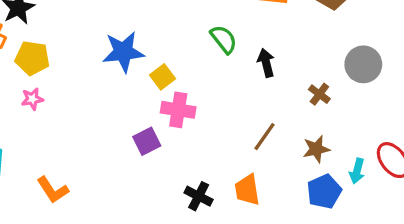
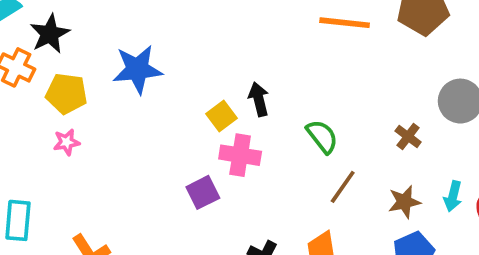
green semicircle: (224, 39) -> (322, 136), moved
blue star: (123, 52) -> (137, 69), moved
black arrow: (266, 63) -> (259, 99), moved
cyan arrow: (357, 171) -> (453, 196), moved

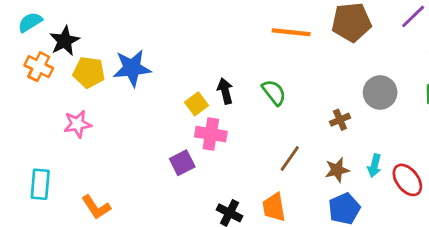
yellow pentagon: (67, 94) -> (89, 72), moved
green semicircle: (322, 136) -> (274, 92), moved
brown cross: (408, 136) -> (340, 120), turned 30
pink star: (67, 142) -> (77, 124), size x1.4

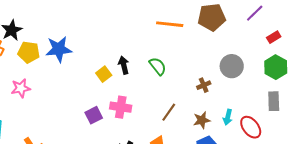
pink cross: (211, 134) -> (121, 107), moved

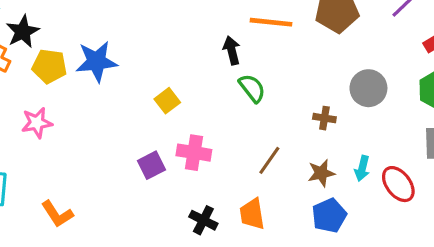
black arrow: (124, 65) -> (232, 50), moved
brown cross: (204, 85) -> (324, 118), turned 32

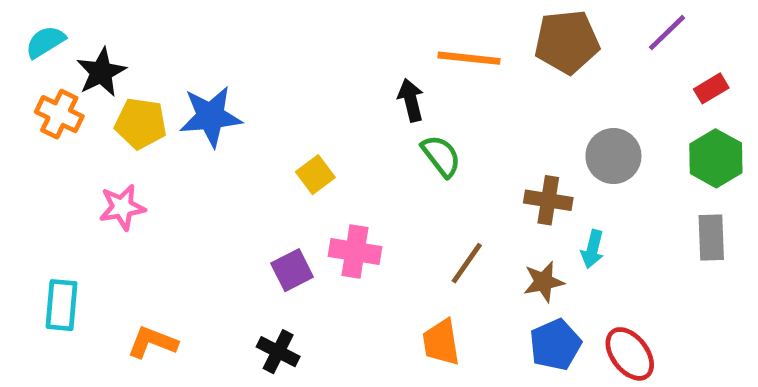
brown cross: (324, 118) -> (548, 200), size x1.4
cyan arrow: (362, 168) -> (592, 249), moved
red ellipse: (398, 184) -> (630, 354), moved
orange L-shape: (57, 214) -> (152, 342), turned 144
black cross: (203, 220) -> (278, 352), moved

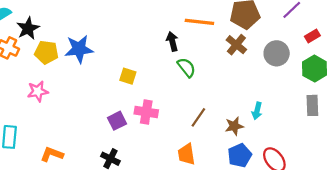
gray circle: (613, 156) -> (277, 53), moved
yellow square: (315, 175) -> (128, 76), turned -35
brown cross: (548, 200) -> (236, 45), moved, turned 30

